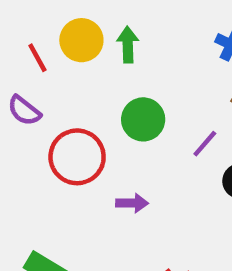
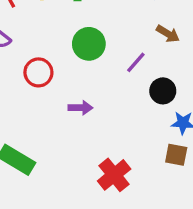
red circle: (77, 157) -> (38, 72), size x0.7

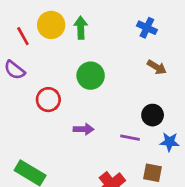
purple line: (136, 62) -> (130, 138), moved, turned 60
brown square: (176, 155) -> (153, 173), moved

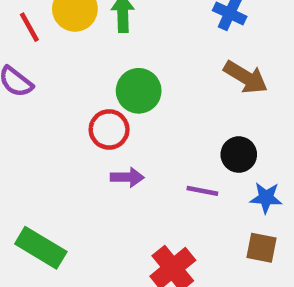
brown arrow: (157, 67) -> (246, 77), size x1.4
red circle: (48, 100) -> (109, 129), moved
brown square: (153, 173) -> (262, 248), moved

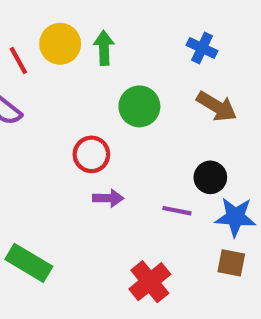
green circle: (139, 91) -> (139, 106), moved
blue star: (266, 198) -> (235, 217), size x1.4

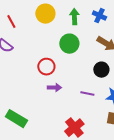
yellow circle: (60, 44) -> (45, 14), moved
green arrow: (104, 48) -> (74, 17), moved
black circle: (210, 177) -> (101, 70), moved

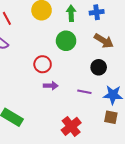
blue cross: (99, 16) -> (97, 12), turned -32

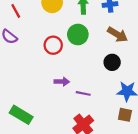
red circle: (43, 64) -> (53, 45), moved
purple line: (84, 92) -> (83, 93), moved

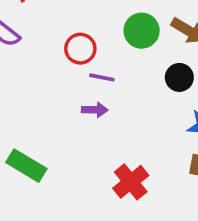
green circle: (78, 34) -> (142, 31), moved
purple line: (83, 93) -> (102, 77), moved

